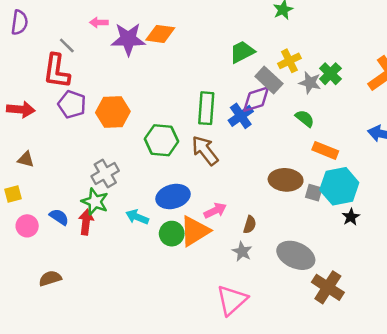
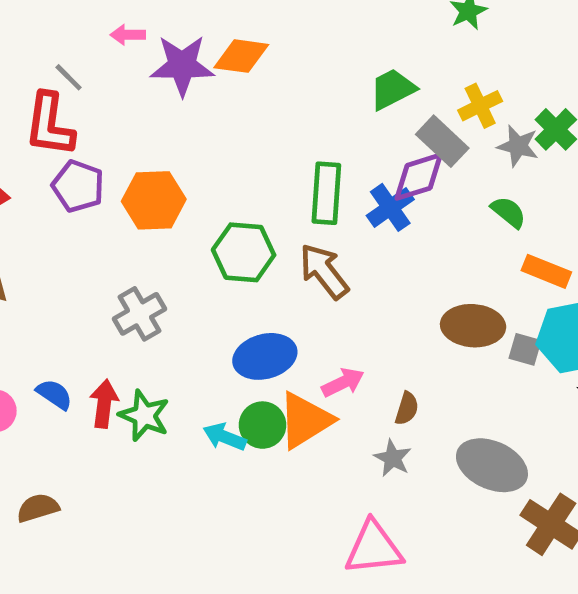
green star: (95, 202) -> (144, 416), moved
cyan arrow: (137, 217) -> (225, 437), moved
pink triangle: (232, 300) -> (374, 548), turned 36

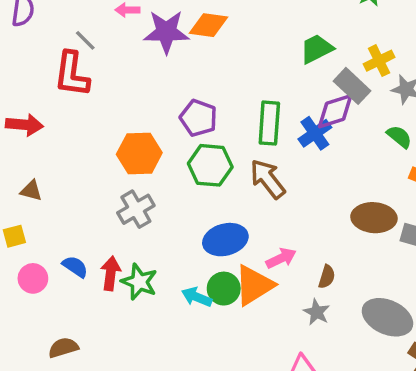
purple pentagon: (78, 186) -> (198, 118), moved
orange hexagon: (154, 200) -> (139, 153), moved

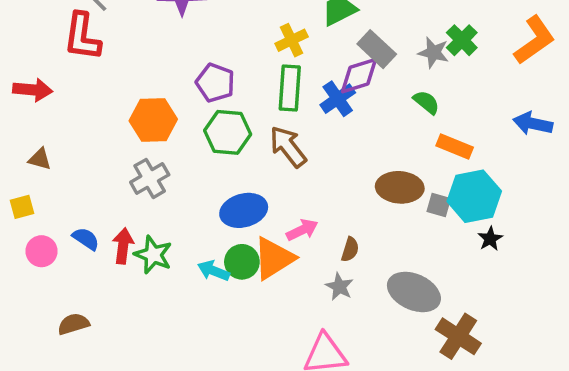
yellow cross: (379, 61) -> (292, 40), moved

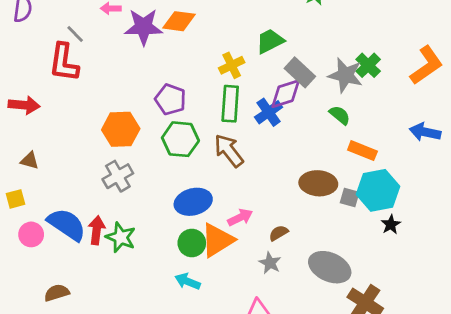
gray star: (433, 53) -> (345, 75), size x1.4
blue semicircle: (86, 239) -> (67, 225), size x1.8
brown semicircle: (350, 249) -> (279, 233), turned -138
cyan arrow: (214, 271) -> (188, 281), moved

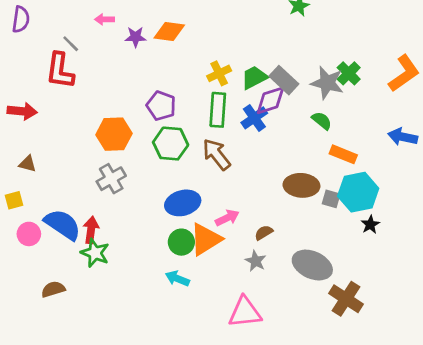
purple star: (143, 27) -> (135, 37), size x0.6
green trapezoid: (270, 41) -> (254, 77), moved
green star: (121, 237) -> (95, 253), moved

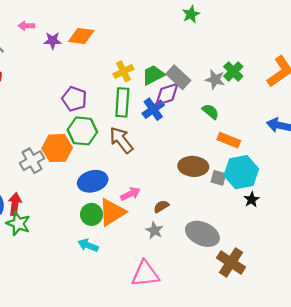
gray star: (327, 83) -> (215, 79), size x0.7
orange hexagon: (114, 134) -> (57, 148), moved

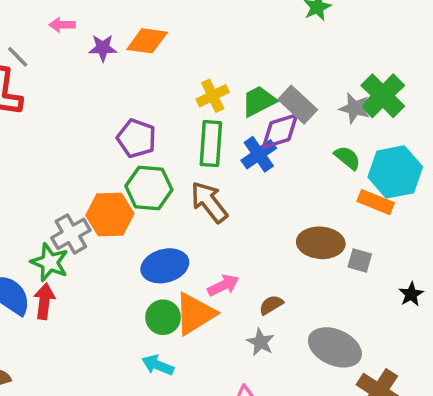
green cross: (233, 71) -> (383, 96), size x1.4
cyan hexagon: (241, 172) -> (395, 172), moved
green star: (18, 224) -> (50, 262), moved

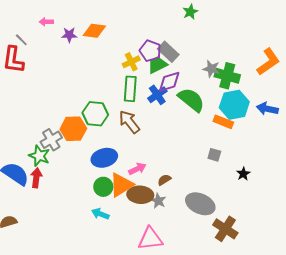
green cross: (383, 96) -> (227, 76), moved, turned -30
gray rectangle: (298, 105) -> (168, 52), moved
purple pentagon: (136, 138) -> (150, 51), moved
green semicircle: (347, 158) -> (191, 100), moved, size x1.8
brown ellipse: (321, 243) -> (140, 195), moved

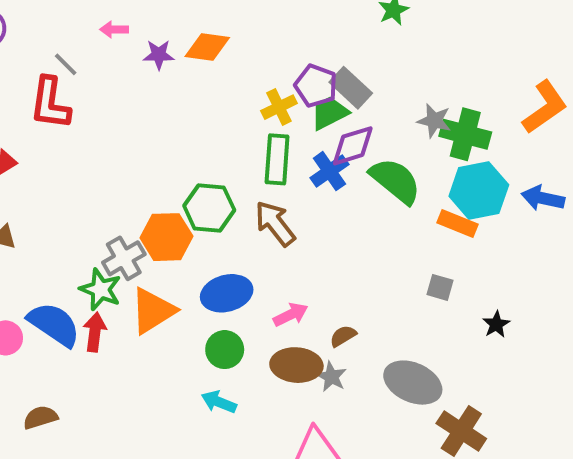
orange triangle: (121, 185) -> (153, 311), moved

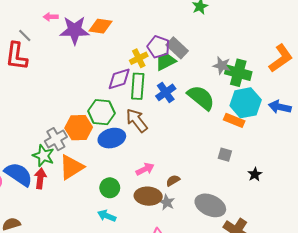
purple star: (159, 55) -> (75, 30), size x1.8
purple diamond: (353, 146) -> (119, 79), moved
blue ellipse: (227, 293) -> (112, 138), moved

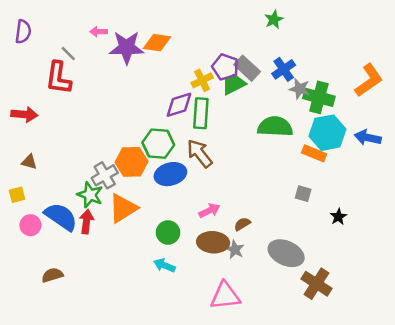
blue cross: (166, 92) -> (284, 69), moved
green semicircle: (201, 98) -> (275, 127), turned -36

